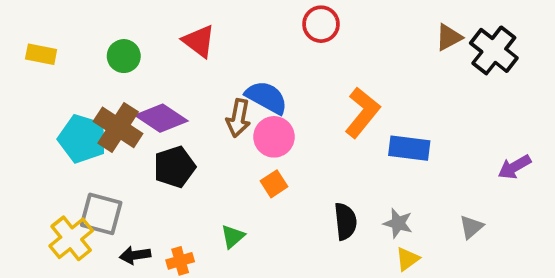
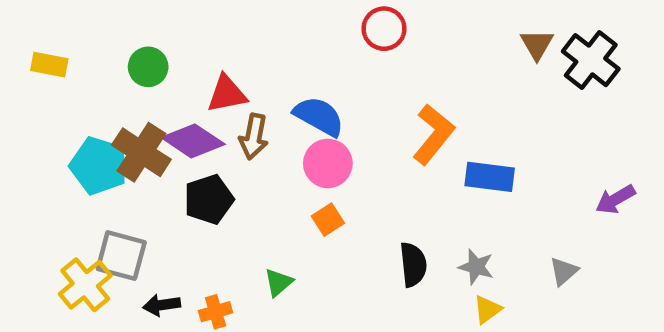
brown triangle: (449, 37) -> (537, 44), turned -32
red triangle: (199, 41) -> (227, 94), moved, turned -48
brown arrow: (238, 118) -> (254, 136), moved

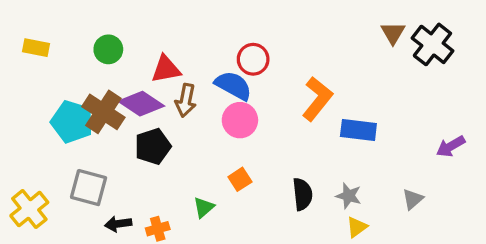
red circle: (384, 29) -> (253, 59), moved
orange square: (328, 220) -> (240, 179), moved
yellow cross: (85, 285) -> (29, 209), moved

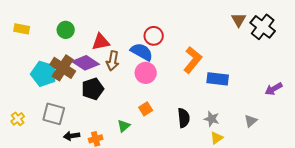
yellow cross: (29, 209) -> (18, 119), moved, size x0.6

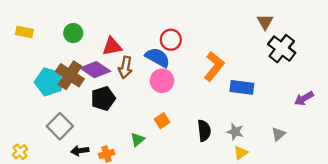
black cross: (263, 27) -> (282, 49), moved
gray square: (54, 114) -> (60, 126), turned 30
yellow cross: (18, 119) -> (20, 152), moved

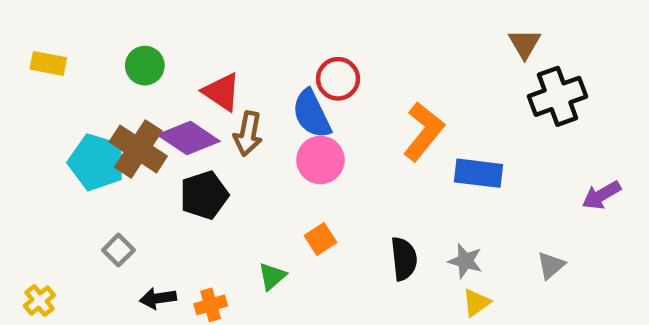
red triangle: (112, 46) -> (222, 92), turned 45
black cross: (282, 49) -> (558, 96), turned 32
blue semicircle: (158, 57) -> (312, 114), turned -145
gray square: (60, 126) -> (118, 250), size x0.6

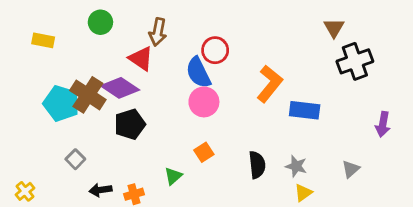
yellow rectangle: (48, 63) -> (43, 40), moved
green circle: (145, 66) -> (100, 22), moved
brown arrow: (248, 134) -> (158, 32), moved
purple arrow: (601, 195) -> (383, 124), turned -50

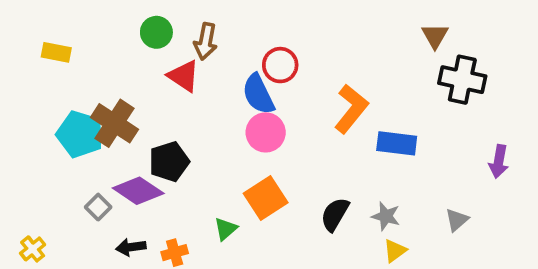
green circle: (100, 22) -> (156, 32), moved
black cross: (355, 61) -> (462, 80), turned 32
purple diamond: (120, 88) -> (138, 191), moved
orange square: (204, 152) -> (266, 198), size x1.6
black semicircle: (257, 165) -> (335, 214), turned -144

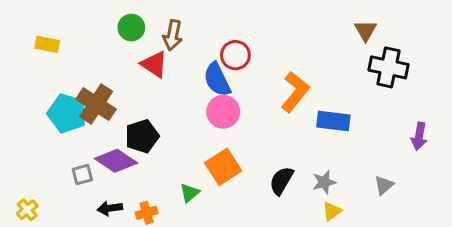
gray square: (98, 207) -> (82, 175), turned 30
gray star: (386, 216) -> (324, 182), turned -30

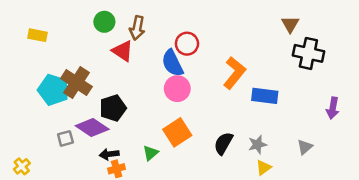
black arrow: (110, 208) -> (109, 154), moved

